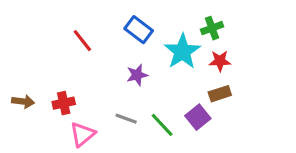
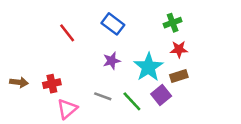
cyan star: (182, 52) -> (148, 67), moved

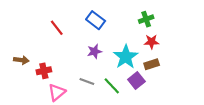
brown arrow: (19, 82) -> (21, 60), moved

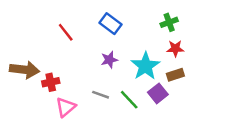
brown arrow: (21, 60) -> (24, 70), size x1.6

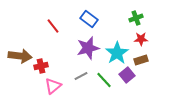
purple star: (109, 60) -> (88, 48), size x1.6
gray line: (101, 95) -> (81, 76), turned -48

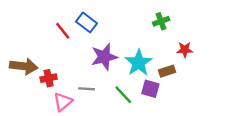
blue rectangle: (89, 19) -> (86, 22), moved
red star: (141, 39) -> (185, 50), moved
purple square: (127, 75) -> (150, 89), turned -35
gray line: (81, 76) -> (86, 89), moved, turned 32

